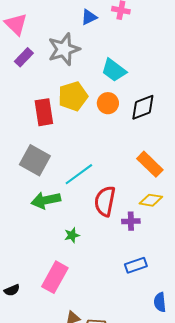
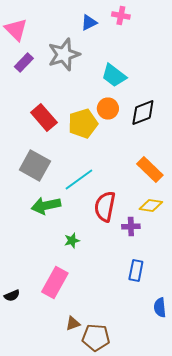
yellow pentagon: (73, 96) -> (83, 124), moved
red rectangle: (44, 112) -> (44, 118), turned -32
blue rectangle: (136, 265) -> (136, 270), turned -60

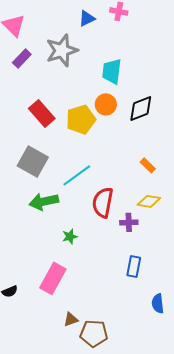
cyan trapezoid: (114, 76) -> (112, 71), turned 60
orange rectangle: (150, 170) -> (148, 165), size x0.6

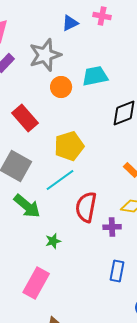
cyan trapezoid: (112, 71) -> (95, 76), turned 72
orange circle: (106, 104) -> (61, 87), moved
yellow pentagon: (81, 119) -> (69, 146), moved
green arrow: (44, 201) -> (27, 206), turned -128

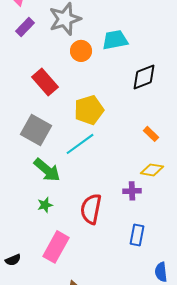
red semicircle: (86, 207) -> (91, 209), moved
green star: (53, 241) -> (45, 205), moved

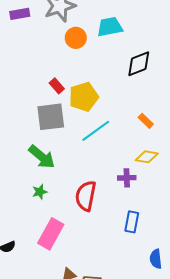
purple rectangle: (25, 27) -> (20, 14), turned 36
red rectangle: (45, 82) -> (57, 86), moved, size x0.6
gray square: (36, 130) -> (51, 117), moved, turned -36
cyan line: (80, 144) -> (96, 131), moved

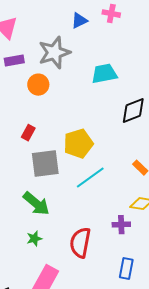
orange circle: (76, 38) -> (38, 85), moved
red rectangle: (57, 86) -> (28, 133), moved, turned 70

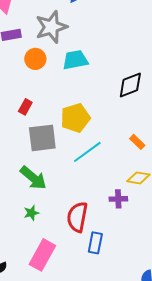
cyan trapezoid: (104, 74) -> (75, 60), moved
blue rectangle: (126, 269) -> (95, 243), moved

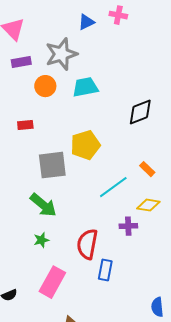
red rectangle: (25, 107) -> (25, 125), moved, turned 56
cyan line: (87, 152) -> (113, 187), moved

